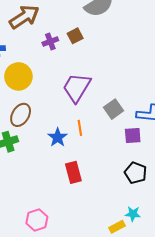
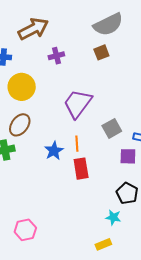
brown square: (75, 36) -> (101, 52), moved
red rectangle: (73, 172) -> (81, 169), moved
cyan star: (133, 214) -> (113, 217), moved

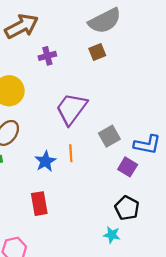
purple square: (128, 156) -> (128, 167), turned 30
red rectangle: (81, 169) -> (39, 204), moved

